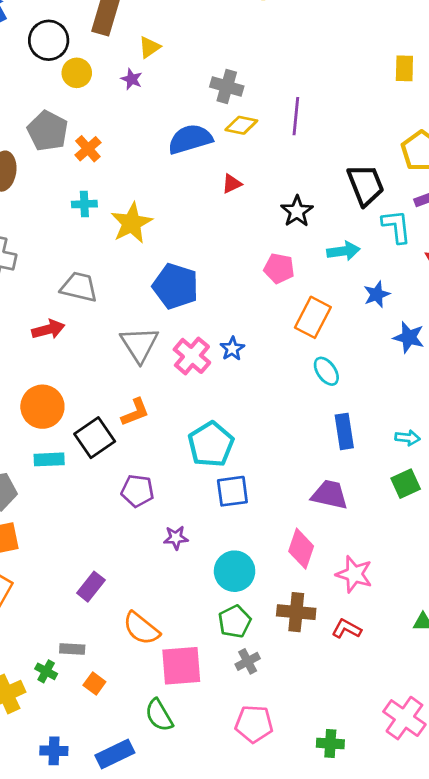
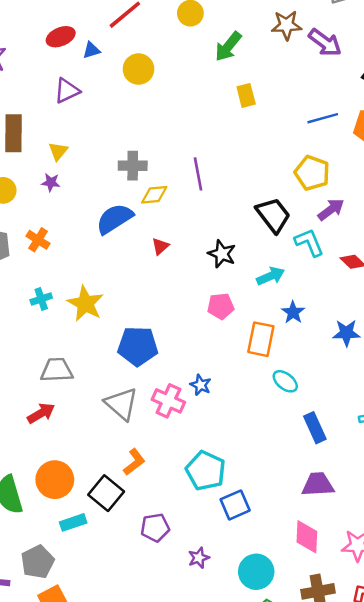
yellow rectangle: (404, 68) -> (246, 95), moved
orange cross: (88, 149) -> (38, 240), moved
blue star: (377, 294) -> (293, 312), moved

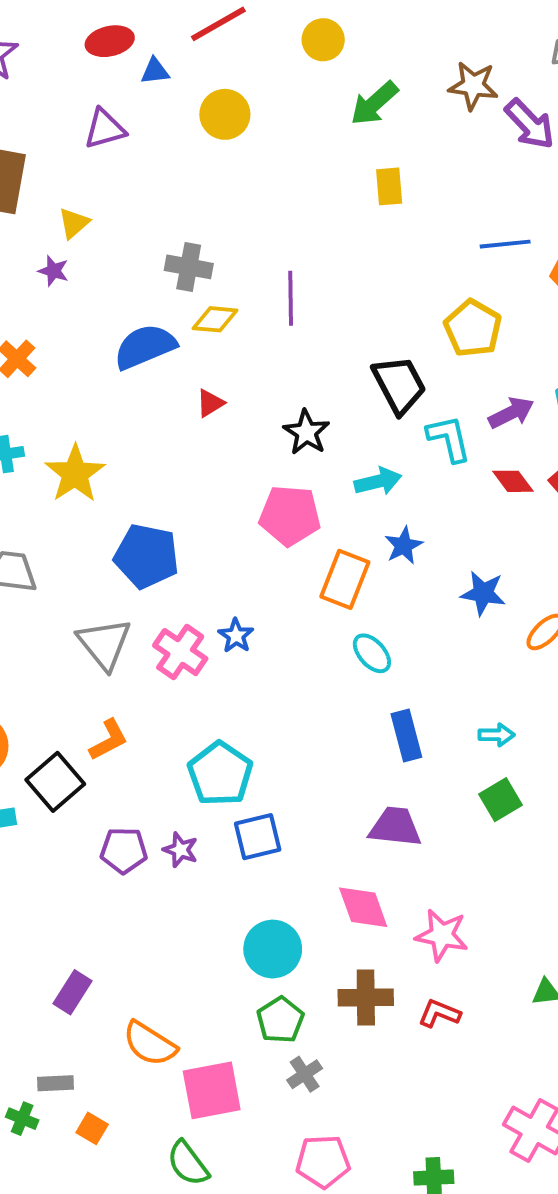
purple arrow: (331, 210) -> (511, 413), moved
pink pentagon: (221, 306) -> (290, 515), size x1.4
pink diamond: (307, 537) -> (363, 907), turned -32
purple star: (199, 558) -> (181, 850), moved, turned 30

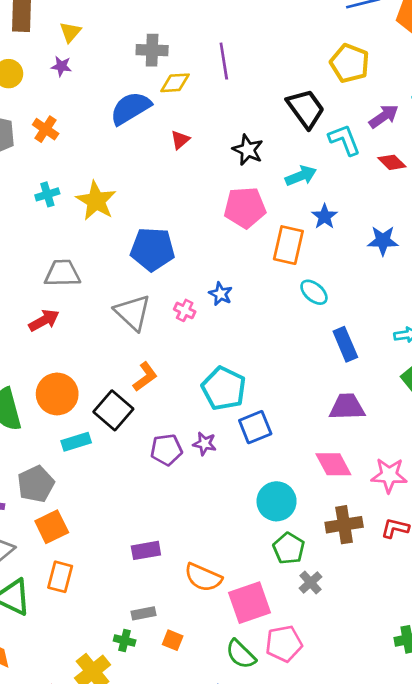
pink cross: (180, 652) -> (185, 310), size x0.6
purple rectangle: (72, 992) -> (146, 550), turned 56
pink pentagon: (323, 1161) -> (284, 644), moved

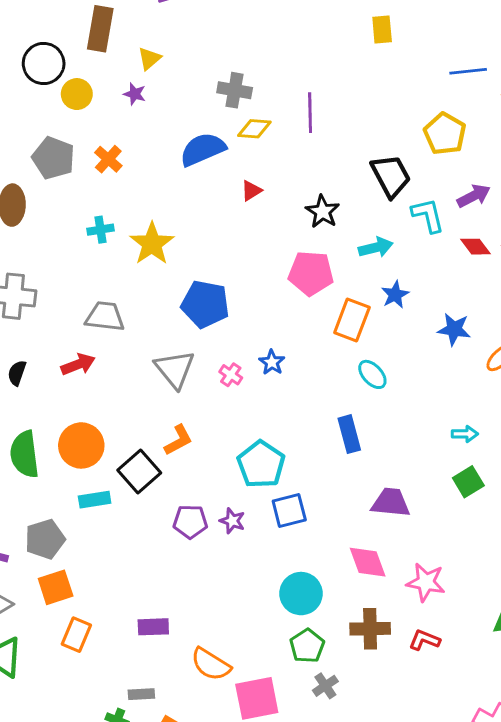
blue rectangle: (345, 344) -> (349, 434), moved
orange rectangle: (60, 577) -> (76, 635), moved

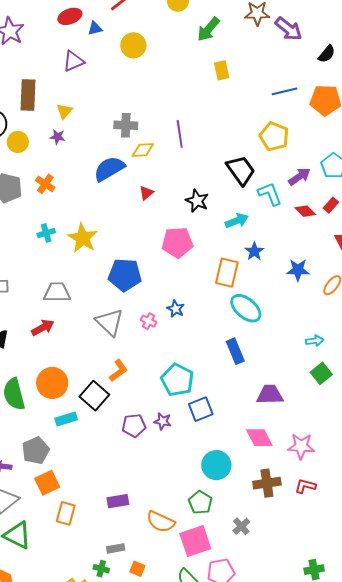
pink pentagon: (311, 273) -> (177, 242), moved
cyan ellipse: (372, 374) -> (246, 308), size x1.5
green pentagon: (307, 646) -> (200, 502), moved

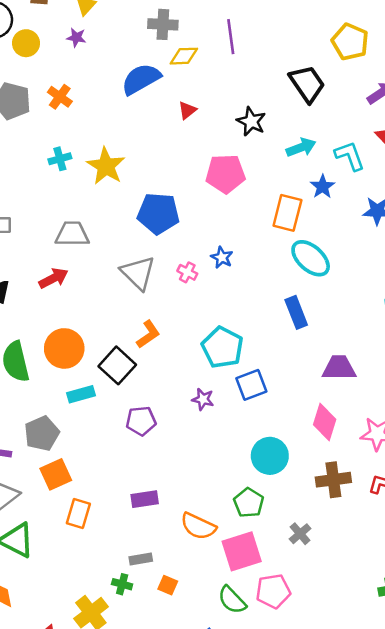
cyan L-shape: (270, 194) -> (350, 156), moved
purple pentagon: (134, 426) -> (141, 421), moved
pink diamond: (259, 438) -> (325, 422), turned 44

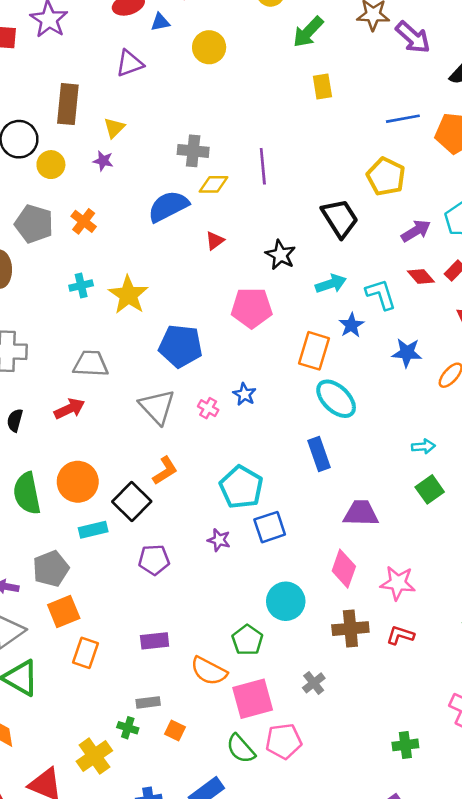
green pentagon: (249, 503) -> (247, 640), moved

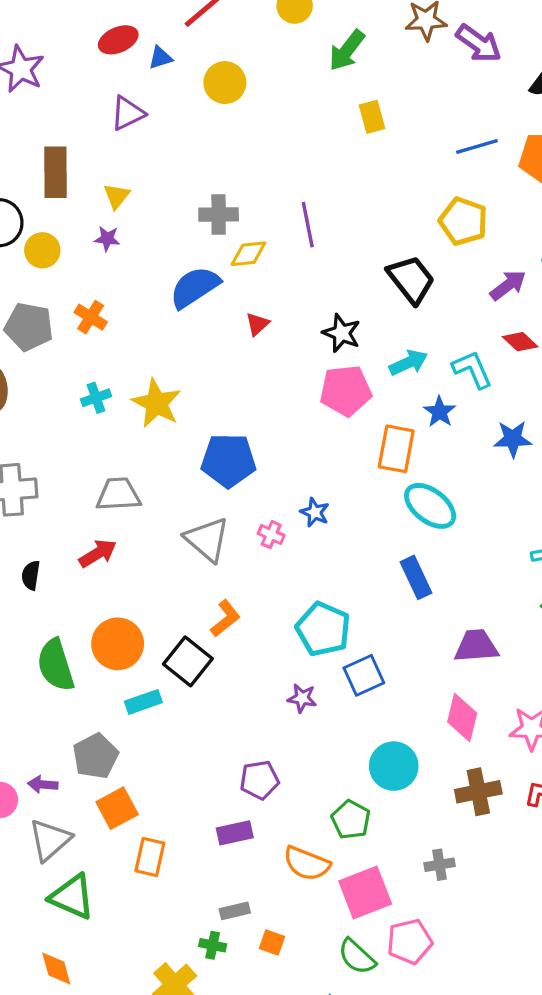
pink pentagon: (252, 308) -> (346, 391), moved
purple pentagon: (154, 560) -> (259, 780), moved
gray cross: (314, 683) -> (440, 865), turned 35

